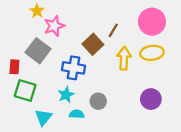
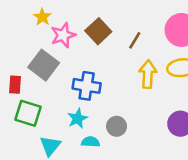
brown square: (93, 44) -> (98, 31), moved

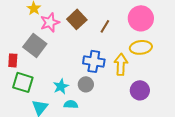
yellow arrow: (148, 74) -> (121, 64), moved
blue cross: (87, 86) -> (94, 61), moved
gray circle: (117, 126) -> (86, 84), moved

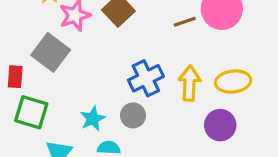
brown line: (105, 26) -> (185, 22), moved, turned 40
yellow ellipse: (141, 47) -> (233, 82), moved
blue cross: (94, 61) -> (146, 78), turned -35

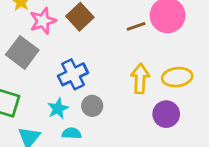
blue cross: (146, 78) -> (73, 74), moved

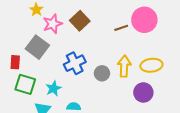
gray circle: (92, 106) -> (102, 73), moved
cyan star: (58, 109) -> (54, 88), moved

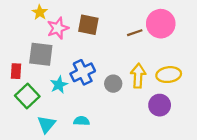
brown square: (80, 21) -> (88, 25), turned -36
gray square: (37, 47) -> (41, 54), turned -30
green square: (25, 84) -> (27, 96), turned 30
cyan star: (54, 88) -> (59, 85), moved

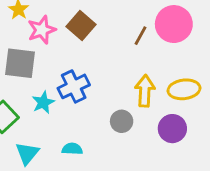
brown square: (88, 25) -> (81, 25), turned 30
brown line: (135, 33) -> (140, 36), turned -42
gray circle: (113, 84) -> (122, 121), moved

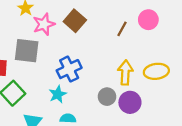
pink circle: (174, 24) -> (148, 20), size x0.7
cyan star: (43, 102) -> (58, 94), moved
purple circle: (172, 129) -> (130, 102), moved

